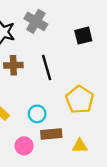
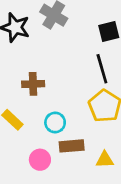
brown cross: (13, 65) -> (33, 84), moved
black line: (47, 68) -> (102, 69), moved

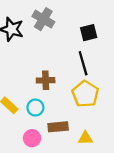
brown cross: (33, 84) -> (46, 80), moved
cyan circle: (55, 123) -> (35, 108), moved

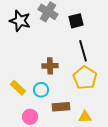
black square: (89, 33) -> (76, 21), moved
pink circle: (32, 138) -> (30, 117), moved

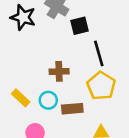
black square: (76, 21) -> (80, 26), moved
brown rectangle: (61, 107) -> (72, 109), moved

